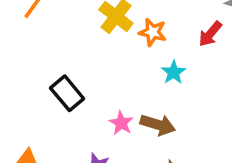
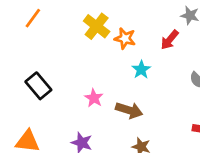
black rectangle: (67, 93) -> (38, 86), moved
pink star: (121, 123) -> (94, 98), moved

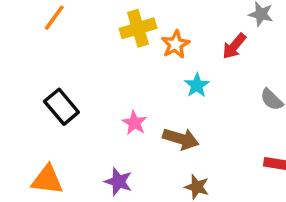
yellow cross: (97, 26) -> (138, 28), turned 35
orange star: (125, 38) -> (175, 44), turned 30

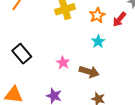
orange star: (175, 44) -> (97, 15), moved

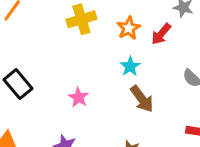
brown arrow: (89, 72) -> (142, 99), moved, turned 36

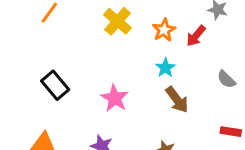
yellow cross: (81, 19) -> (118, 21), turned -32
pink star: (78, 97) -> (115, 98), size x1.4

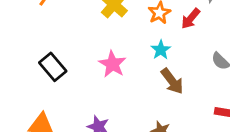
pink star: (115, 98) -> (112, 64), moved

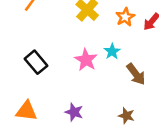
cyan star: (161, 50) -> (112, 51), moved

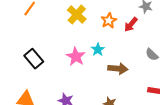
brown arrow: (136, 74) -> (118, 69), turned -48

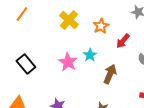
red arrow: (131, 25) -> (123, 41), moved
brown arrow: (118, 69) -> (110, 74), turned -72

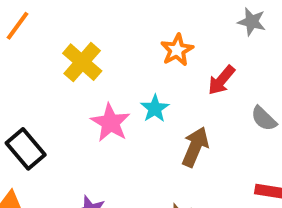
yellow cross: (69, 20) -> (82, 62), moved
black rectangle: (26, 64) -> (26, 149), moved

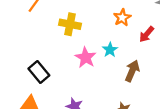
yellow cross: (82, 62) -> (70, 24), turned -30

